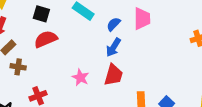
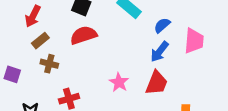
pink trapezoid: (142, 19) -> (194, 41), moved

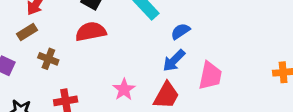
brown rectangle: (40, 41) -> (27, 32), moved
pink trapezoid: (194, 41) -> (210, 76), moved

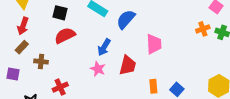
blue semicircle: (180, 31) -> (126, 19), size x1.5
blue arrow: (174, 61) -> (104, 47), moved

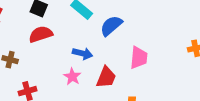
blue arrow: (104, 47) -> (83, 53), turned -114

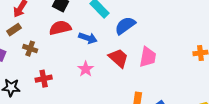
blue arrow: (83, 53) -> (88, 38), moved
red trapezoid: (106, 77) -> (118, 58), moved, turned -75

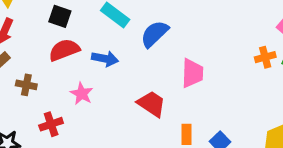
red trapezoid: (118, 58) -> (152, 104), moved
pink star: (86, 69) -> (82, 94), moved

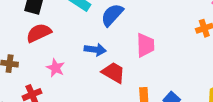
blue arrow: (105, 59) -> (95, 50), moved

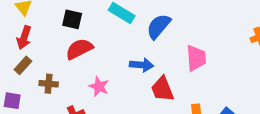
red trapezoid: (113, 73) -> (162, 89), turned -140

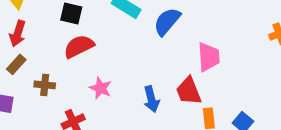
blue arrow: (141, 65) -> (151, 99), moved, turned 70
red trapezoid: (162, 89) -> (189, 91), moved

